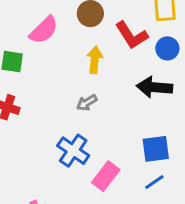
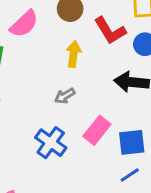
pink rectangle: (106, 176) -> (97, 130), moved

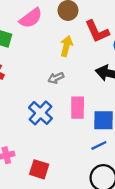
pink rectangle: (97, 130) -> (78, 108), turned -45

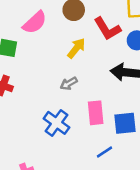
yellow arrow: (66, 46) -> (76, 48), turned 30
blue line: (99, 145) -> (105, 152), moved

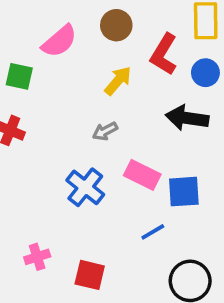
red L-shape: (107, 29) -> (164, 54), turned 60
pink rectangle: (96, 113) -> (142, 175), turned -60

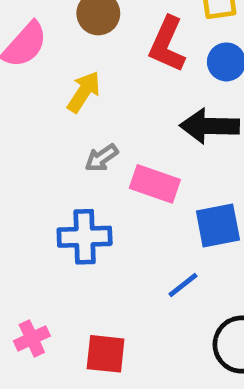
yellow arrow: (118, 81) -> (84, 92), moved
pink rectangle: (142, 175) -> (155, 184), moved
blue cross: (85, 187) -> (85, 237), turned -33

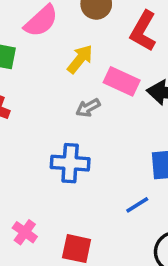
pink rectangle: (155, 184) -> (122, 81), moved
pink cross: (32, 338) -> (25, 232), turned -35

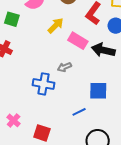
gray arrow: (88, 108) -> (64, 67), moved

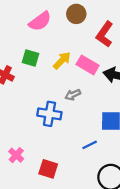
green square: (12, 19) -> (31, 58), moved
yellow arrow: (56, 25) -> (62, 60), moved

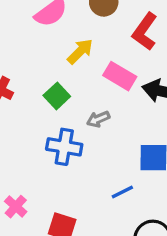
green square: (31, 58) -> (57, 96), moved, turned 30
yellow arrow: (62, 60) -> (80, 51), moved

